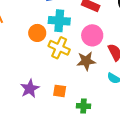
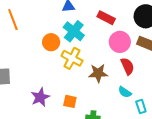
cyan cross: (59, 21) -> (74, 31), turned 30
pink circle: (92, 35) -> (120, 42), moved

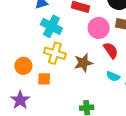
orange circle: (51, 42) -> (23, 66), moved
purple star: (40, 97) -> (20, 100), moved
orange square: (70, 101) -> (44, 79), moved

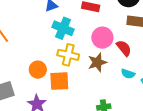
pink circle: (99, 28) -> (102, 38), moved
orange square: (44, 79) -> (59, 81), size x1.5

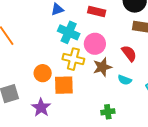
pink circle: (102, 38) -> (95, 44), moved
cyan semicircle: (128, 74) -> (125, 80), moved

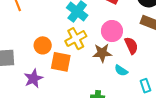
pink circle: (95, 44) -> (112, 31), moved
yellow cross: (73, 59) -> (76, 39), turned 35

